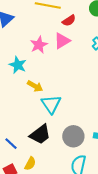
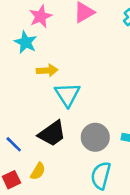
pink star: (39, 45) -> (41, 16), moved
yellow arrow: (35, 86) -> (47, 70), turned -35

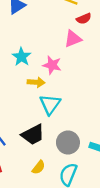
pink star: (41, 16) -> (52, 65), moved, turned 30
yellow semicircle: (38, 171) -> (39, 167), moved

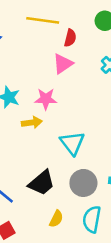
red semicircle: (84, 19) -> (70, 38), turned -40
cyan triangle: (50, 104) -> (72, 143), moved

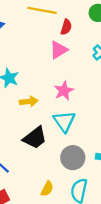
pink star: (46, 99) -> (64, 91), moved, turned -30
black trapezoid: (42, 183) -> (35, 138), moved

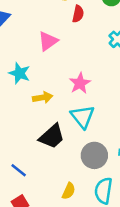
pink triangle: (59, 50) -> (48, 41), moved

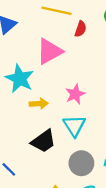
pink triangle: (48, 41) -> (49, 51), size x1.4
cyan star: (19, 73) -> (20, 79), size x1.4

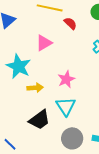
red semicircle: (80, 29) -> (70, 23), turned -64
pink triangle: (49, 51) -> (44, 43), size x0.7

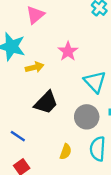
cyan triangle: (66, 106) -> (95, 82), moved

